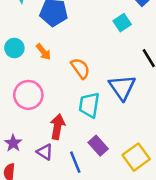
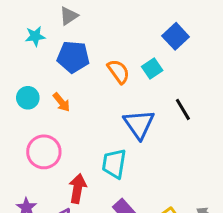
orange semicircle: (80, 68) -> (119, 71), moved
blue triangle: (122, 87) -> (139, 124), moved

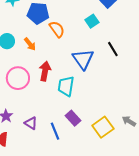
orange semicircle: (119, 71) -> (57, 29), moved
red arrow: (78, 188) -> (45, 71), moved

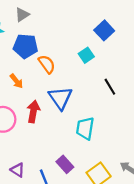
blue triangle: (83, 59) -> (60, 98), moved
cyan trapezoid: (66, 86) -> (85, 128), moved

